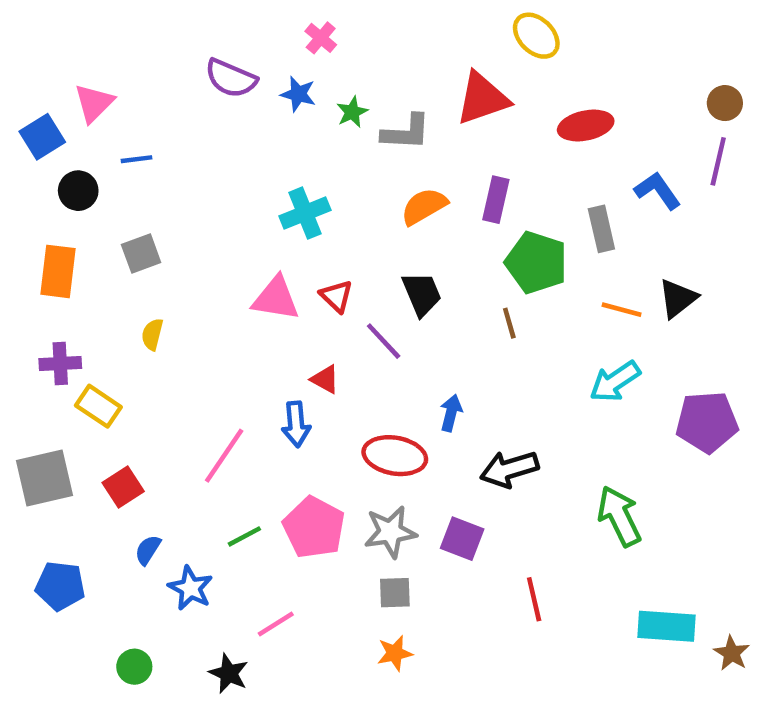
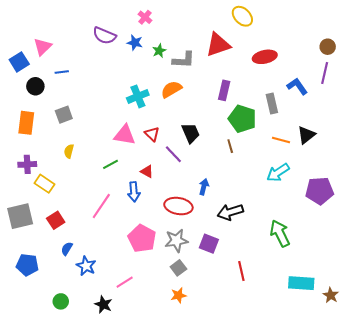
orange semicircle: (424, 206) -> (171, 89), moved
green line: (244, 536) -> (110, 164), moved
gray square: (395, 593) -> (178, 268), turned -35

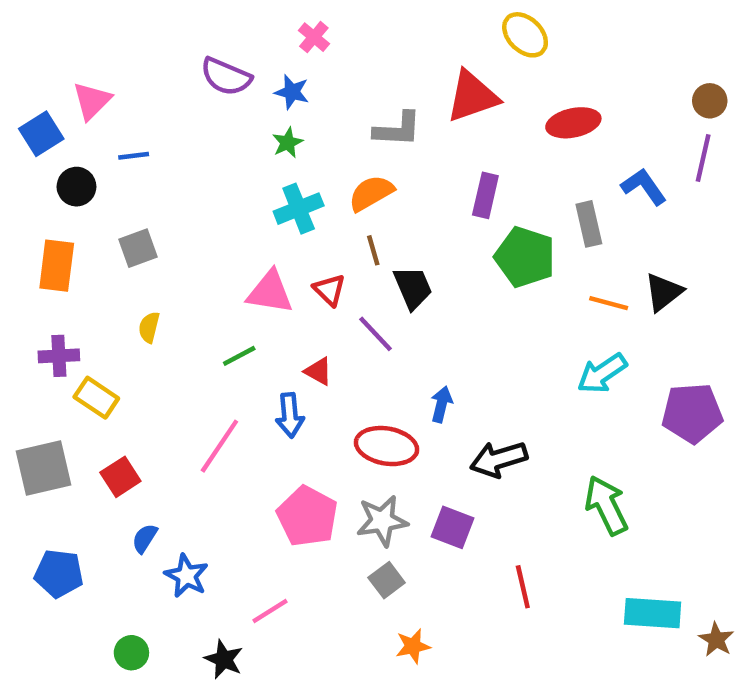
green star: (159, 51) -> (288, 143), moved
brown line: (230, 146) -> (373, 250), moved
orange star: (178, 295) -> (413, 646), moved

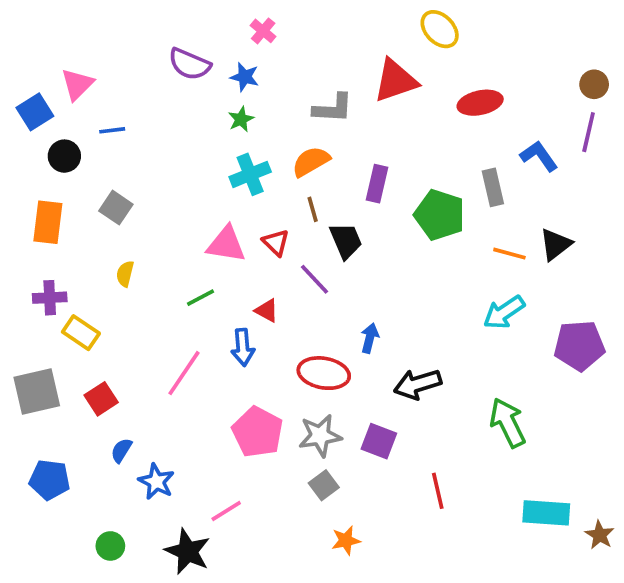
purple rectangle: (485, 195) -> (377, 184), moved
gray square: (138, 248) -> (116, 208), turned -36
black star: (224, 659) -> (188, 551), size x1.4

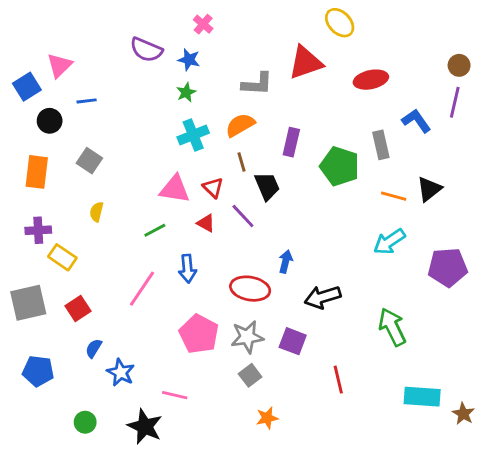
red triangle: (267, 311) -> (206, 223), moved
pink line: (226, 511) -> (175, 395), turned 45

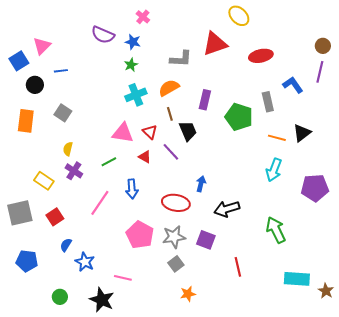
purple cross: (38, 230) -> (74, 171), moved, turned 36
cyan arrow: (389, 242) -> (274, 170), turned -35

